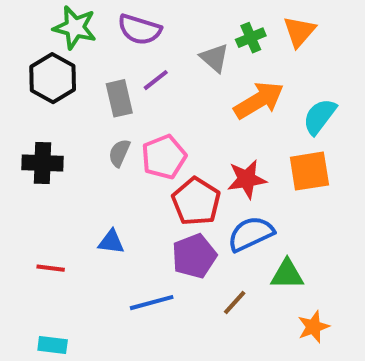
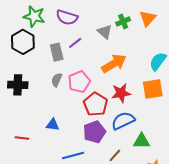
orange arrow: (259, 100) -> (114, 63), moved

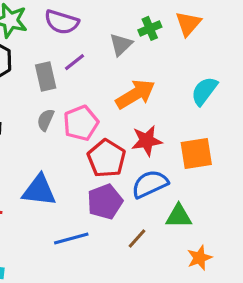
gray triangle: (105, 32) -> (121, 45), turned 35
orange square: (153, 89) -> (196, 154), moved
blue triangle: (53, 125) -> (39, 190), size x1.6

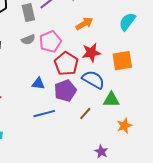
orange arrow: (135, 94) -> (84, 24), size x0.7
gray semicircle: (46, 120) -> (28, 40), turned -136
blue semicircle: (150, 184) -> (93, 80), turned 55
blue triangle: (39, 190) -> (38, 84), moved, size x0.6

